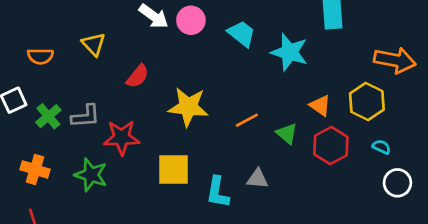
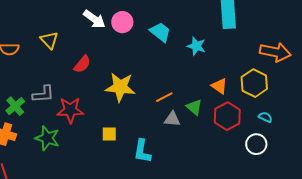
cyan star: (290, 52) -> (196, 46), size x0.7
green cross: (48, 116) -> (15, 106), moved
yellow square: (174, 169) -> (109, 134), size x0.6
gray triangle: (258, 179) -> (172, 119), moved
white circle: (397, 183) -> (256, 144), moved

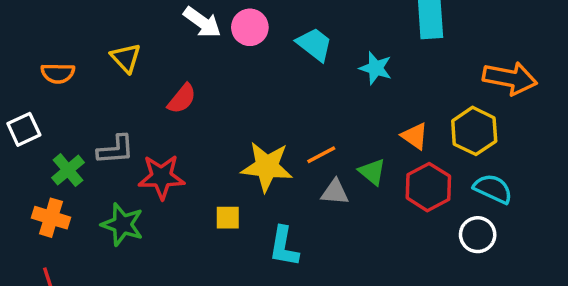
yellow star: (120, 87) -> (267, 167), moved
cyan semicircle: (265, 117) -> (493, 189), size x1.6

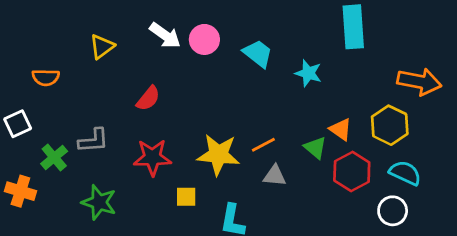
yellow triangle: (126, 58) -> (102, 47), moved, turned 36
green triangle: (372, 172) -> (315, 148), moved
red star: (161, 177) -> (152, 157), moved
orange cross: (51, 218) -> (20, 191), moved

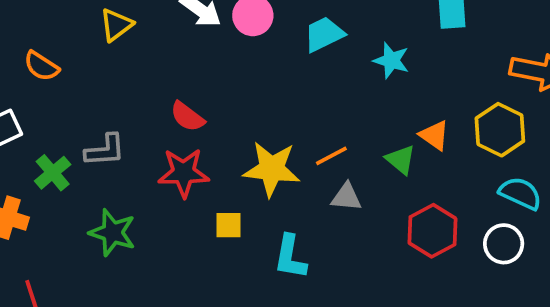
cyan trapezoid: (258, 54) -> (324, 34), turned -64
orange semicircle: (46, 77) -> (41, 66), turned 32
red semicircle: (148, 98) -> (187, 117), moved, turned 88
red hexagon: (352, 171) -> (432, 231), moved

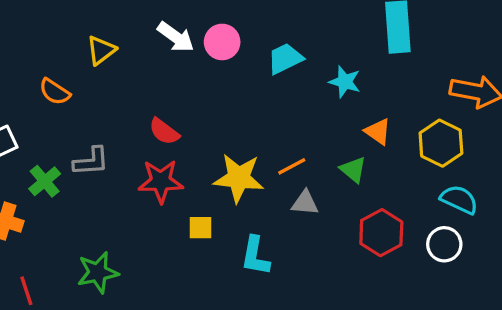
orange semicircle: (41, 66) -> (55, 92), moved
orange triangle: (434, 135) -> (378, 132), moved
green star: (113, 233) -> (98, 272), moved, turned -30

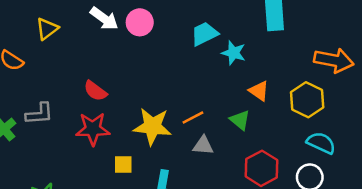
cyan trapezoid: (285, 59) -> (204, 34), moved

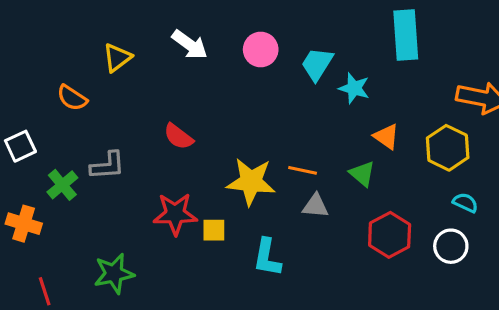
pink circle: (140, 22) -> (261, 49), moved
cyan trapezoid: (204, 34) -> (317, 64), turned -32
orange line: (193, 118) -> (303, 170), turned 40
red star: (93, 129) -> (175, 214), moved
cyan semicircle: (321, 143) -> (465, 203), size x0.7

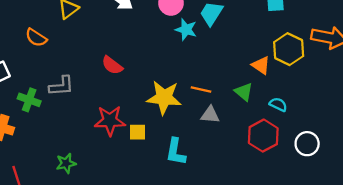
cyan star: (354, 88) -> (186, 30), moved
yellow hexagon: (448, 148) -> (289, 49), moved
green cross: (62, 185) -> (29, 100), turned -30
cyan semicircle: (465, 203) -> (278, 104), moved
green star: (114, 274) -> (66, 163), size x0.7

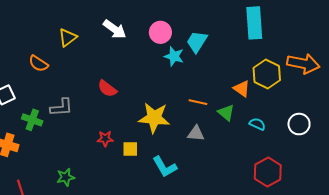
orange line: (201, 89) -> (198, 102), moved
red star: (110, 121) -> (105, 139), size x0.6
red hexagon: (263, 136) -> (268, 172), moved
white circle: (307, 144) -> (299, 124), moved
cyan L-shape: (176, 152) -> (165, 167), turned -40

